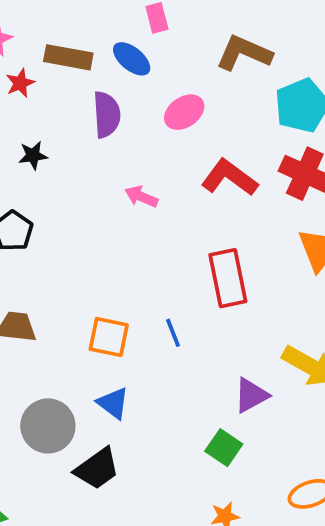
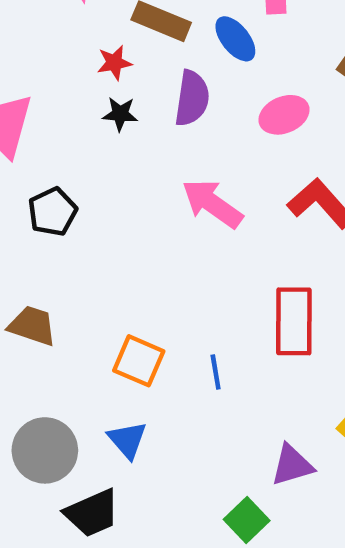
red star: (20, 83) -> (114, 63), moved
black star: (33, 155) -> (120, 114), moved
pink arrow: (141, 197) -> (212, 204), size x1.6

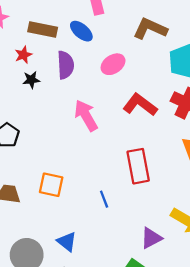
pink arrow: (212, 204) -> (86, 115), turned 36
orange square: (139, 361) -> (51, 185), moved

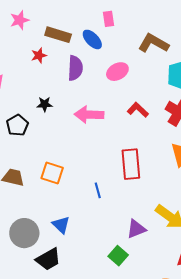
black star: (31, 80) -> (45, 104), moved
red L-shape: (140, 105) -> (138, 110), size x0.7
pink arrow: (86, 115) -> (89, 115), turned -64

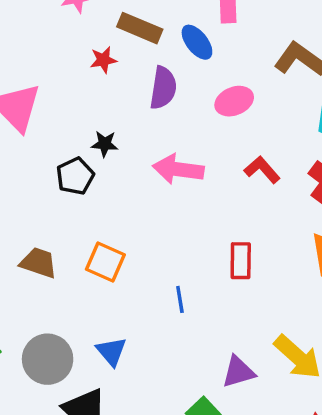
black pentagon: (17, 125) -> (75, 176), moved
red rectangle: (131, 164) -> (241, 261), size x0.7

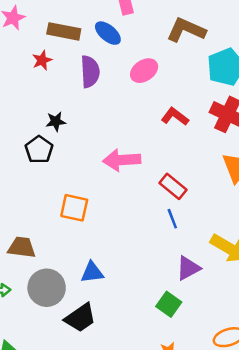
pink arrow: (178, 169) -> (122, 160), moved
red rectangle: (241, 261) -> (173, 186), turned -40
brown trapezoid: (39, 263) -> (22, 247), moved
blue line: (180, 299) -> (172, 219), moved
blue triangle: (111, 351) -> (92, 272), turned -45

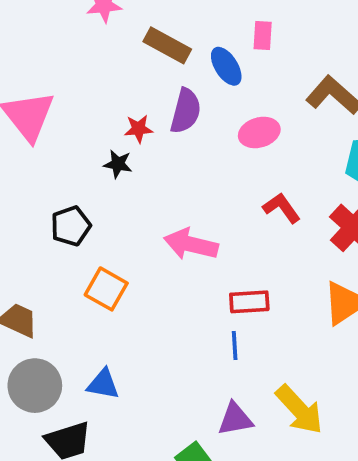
red star: (42, 60) -> (138, 129), moved
black pentagon: (39, 150) -> (71, 226), moved
red rectangle: (173, 186) -> (249, 302), turned -60

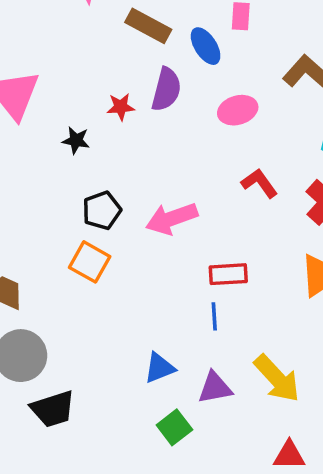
black star: (118, 164) -> (76, 140), moved
black pentagon: (71, 226) -> (102, 211), moved
pink arrow: (191, 244) -> (172, 219), turned -33
blue triangle: (103, 384) -> (159, 368), moved, turned -32

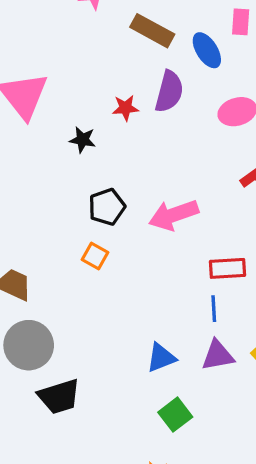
orange square: (90, 262) -> (95, 256), size x0.7
purple triangle: (215, 388) -> (218, 355), moved

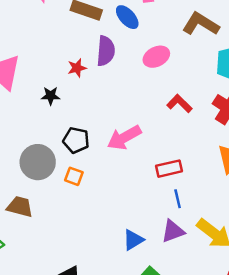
black pentagon: (107, 207) -> (76, 140), turned -30
blue line: (214, 309) -> (178, 199), moved
gray circle: (29, 345) -> (38, 162), moved

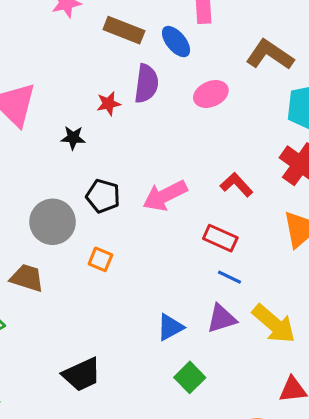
red L-shape: (179, 104) -> (236, 185), moved
red rectangle: (169, 169) -> (220, 238), turned 35
orange square: (74, 176) -> (100, 259), moved
blue line: (178, 199) -> (229, 277), turned -54

